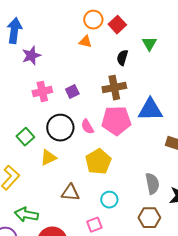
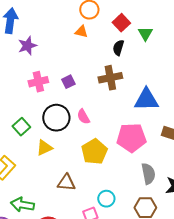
red square: (117, 25) -> (121, 23), moved
pink pentagon: (116, 121) -> (131, 138), moved
cyan circle: (109, 200) -> (106, 199), moved

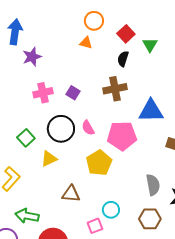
purple square: (68, 82) -> (73, 93), turned -32
pink pentagon: (131, 138) -> (122, 136), moved

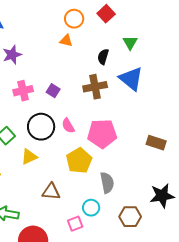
red square: (126, 34) -> (106, 14), moved
blue triangle: (151, 111) -> (131, 79), moved, turned 40
gray semicircle: (153, 185) -> (107, 183), moved

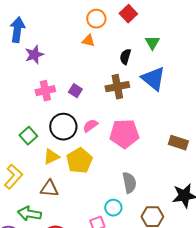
pink semicircle: (68, 126) -> (90, 126), turned 84
yellow pentagon: (79, 161) -> (79, 161), moved
brown triangle: (51, 192) -> (49, 189), moved

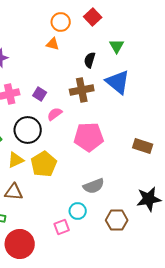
pink semicircle: (90, 126) -> (55, 114), moved
gray semicircle: (129, 183) -> (94, 186), turned 80

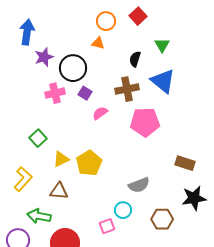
black circle: (28, 130) -> (73, 68), moved
pink pentagon: (89, 137) -> (145, 122), moved
brown rectangle: (143, 146) -> (185, 163), moved

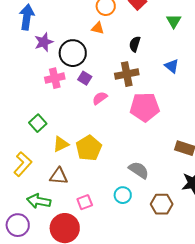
green triangle: (162, 45) -> (174, 21), moved
blue triangle: (163, 81) -> (172, 66), moved, size x0.6
gray semicircle: (139, 185) -> (139, 170), turned -125
pink square: (107, 226) -> (85, 202), moved

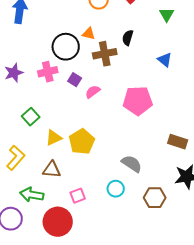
orange triangle: (98, 28) -> (89, 34), moved
purple star: (44, 42) -> (14, 73), moved
brown cross: (127, 74) -> (105, 54), moved
purple square: (85, 78) -> (75, 80), moved

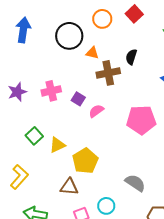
black circle: (66, 47) -> (69, 36), moved
yellow triangle: (54, 138) -> (57, 145), moved
brown triangle: (52, 170) -> (69, 187), moved
cyan circle: (116, 189) -> (106, 206), moved

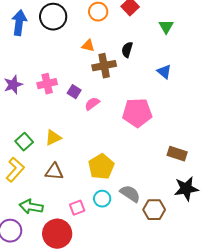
black circle: (69, 36) -> (53, 17), moved
green square: (34, 136) -> (24, 142), moved
yellow pentagon: (85, 161) -> (101, 167), moved
gray semicircle: (135, 183) -> (130, 194), moved
brown triangle: (69, 187) -> (54, 172), moved

